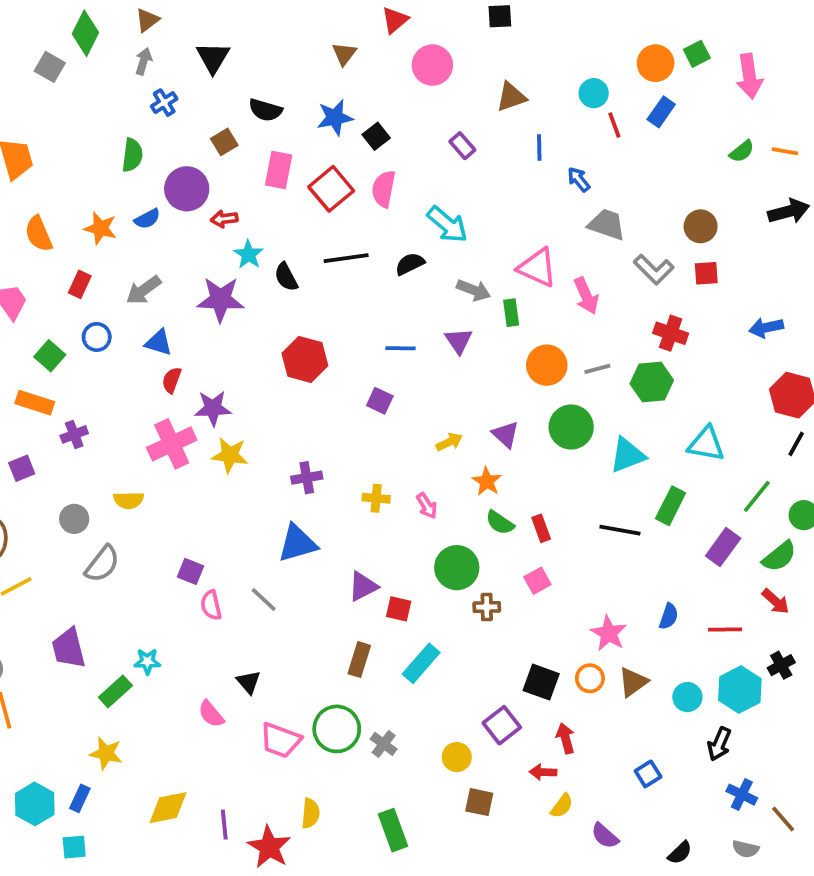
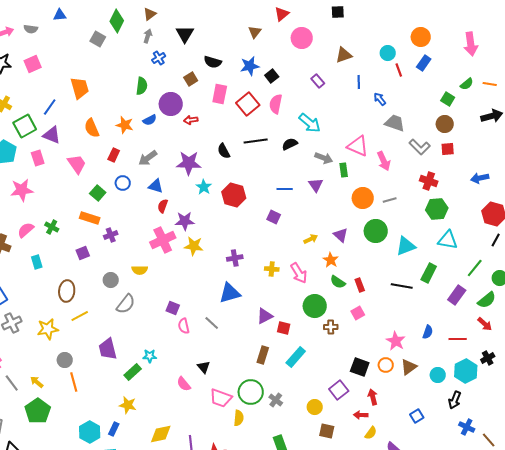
green square: (697, 54) -> (448, 99), moved, turned -32
cyan star: (249, 254) -> (204, 187), moved
green hexagon: (652, 382) -> (437, 209), moved
pink arrow: (427, 506) -> (299, 273), size x1.5
yellow semicircle: (310, 813) -> (239, 418), moved

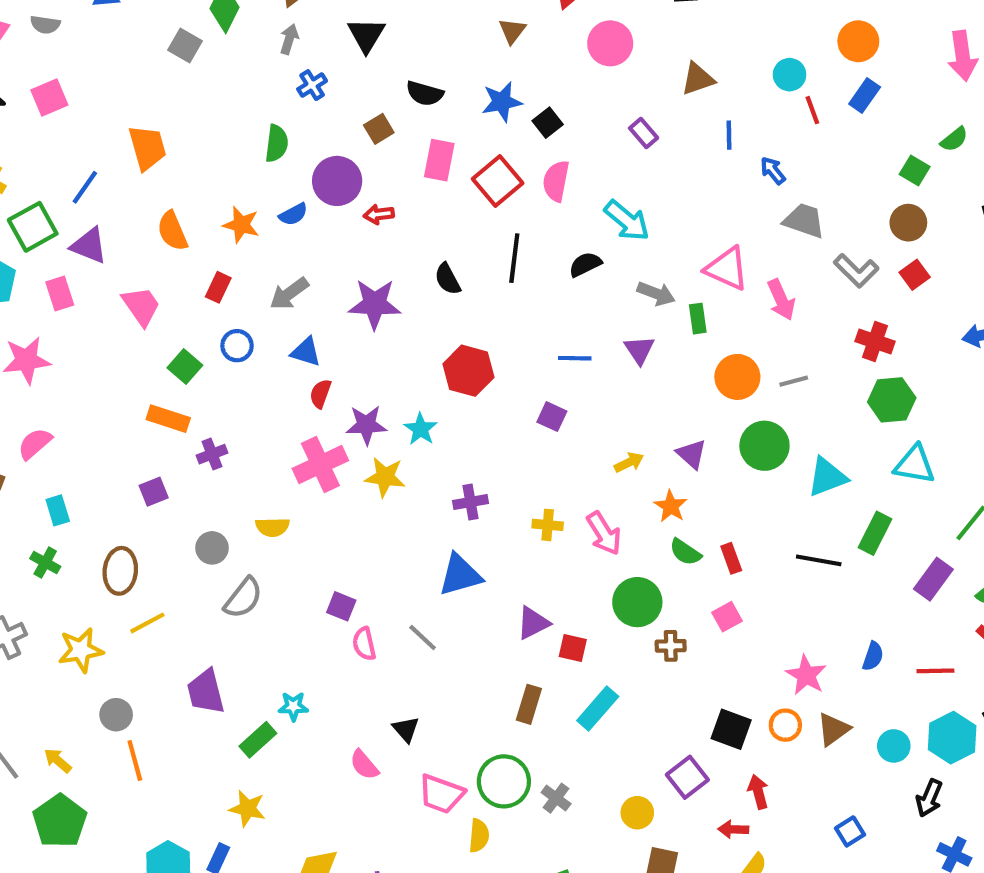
black line: (256, 141) -> (514, 258), turned -75
red square: (448, 149) -> (915, 275), turned -32
cyan star: (204, 187) -> (420, 429), moved
green cross: (52, 227) -> (45, 562), moved

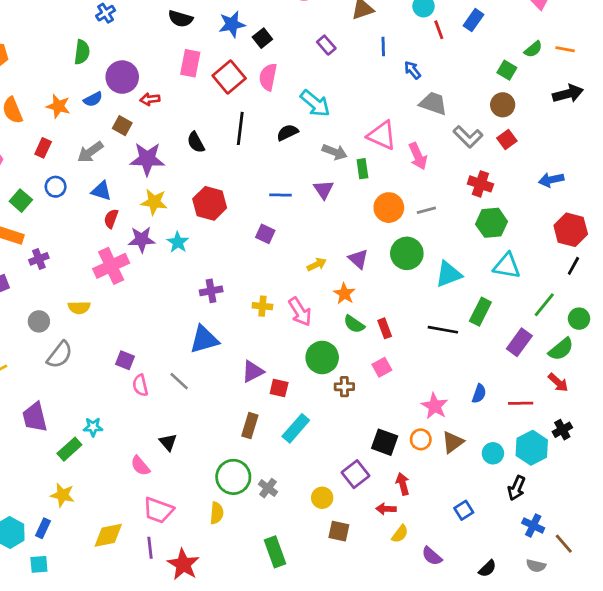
brown square: (379, 129) -> (122, 126), moved, turned -30
yellow star: (385, 477) -> (154, 202), moved
pink trapezoid: (441, 794) -> (158, 510), moved

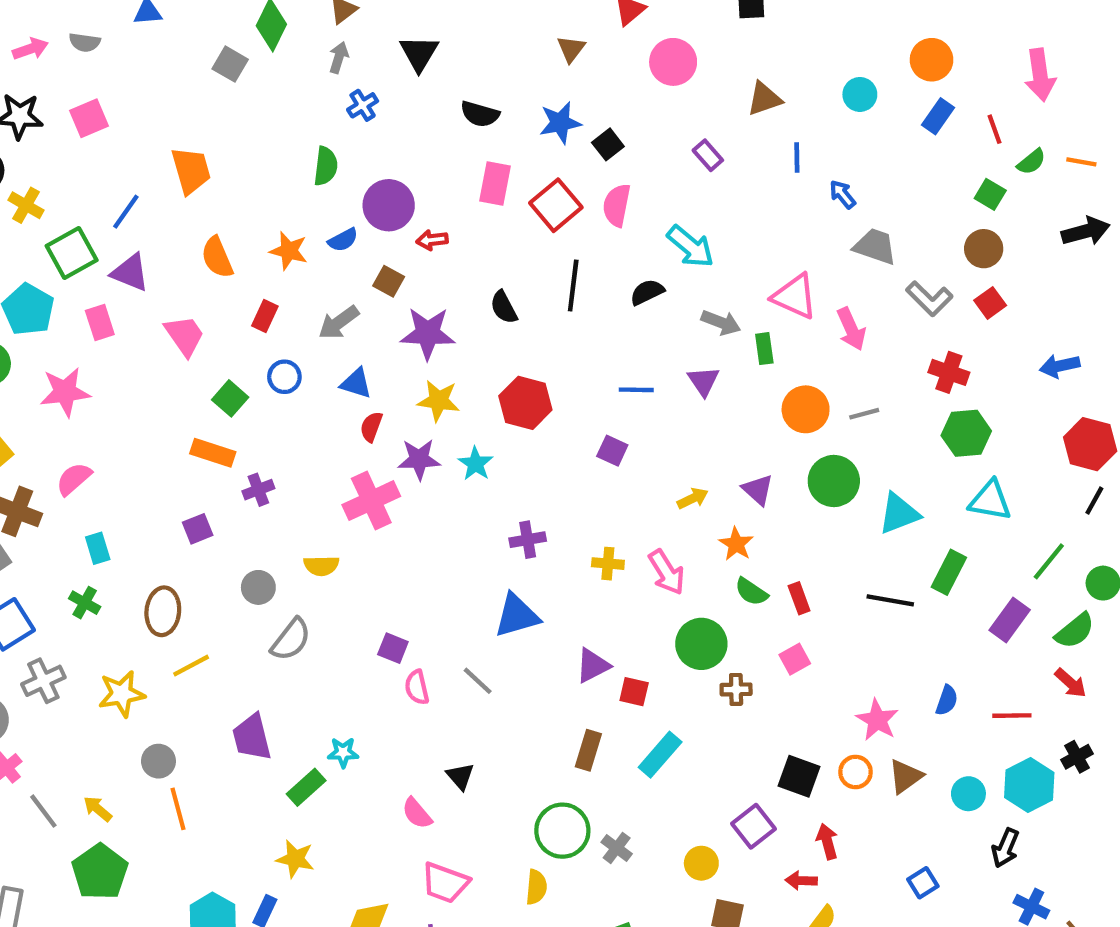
red line: (439, 30) -> (994, 129), moved

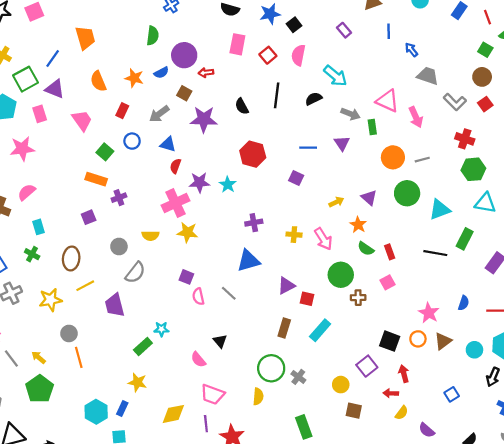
red square: (556, 205) -> (268, 55), size x0.7
yellow star: (439, 401) -> (187, 232), moved
purple trapezoid: (252, 737) -> (115, 305), moved

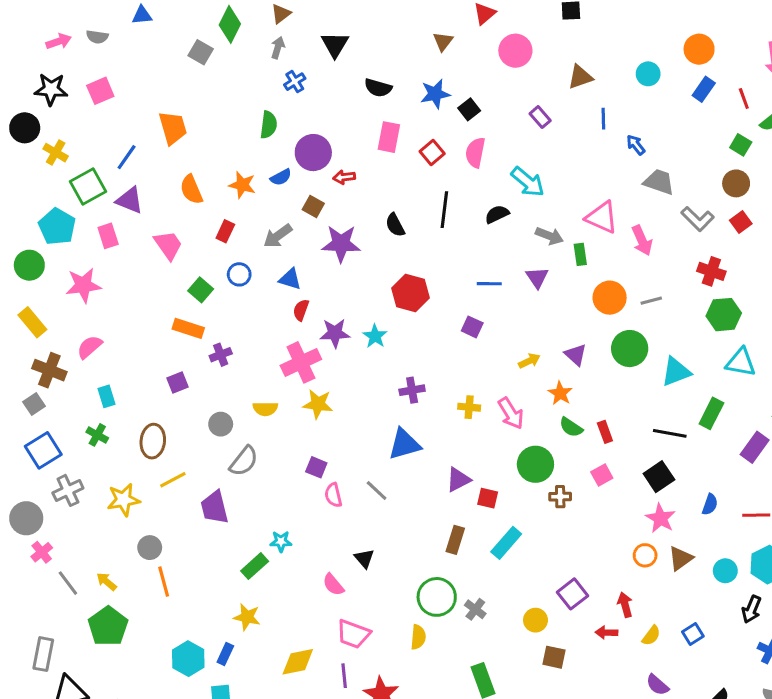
black square: (390, 341) -> (659, 477), moved, turned 36
yellow semicircle: (402, 413) -> (651, 636), moved

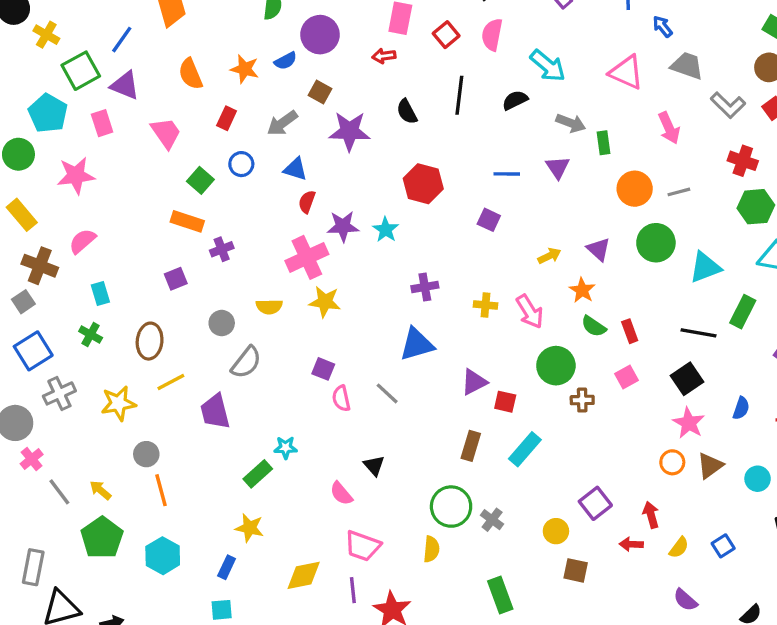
red arrow: (344, 177) -> (384, 56), moved
pink triangle: (602, 217) -> (626, 72), moved
cyan hexagon: (188, 659) -> (163, 556), moved

